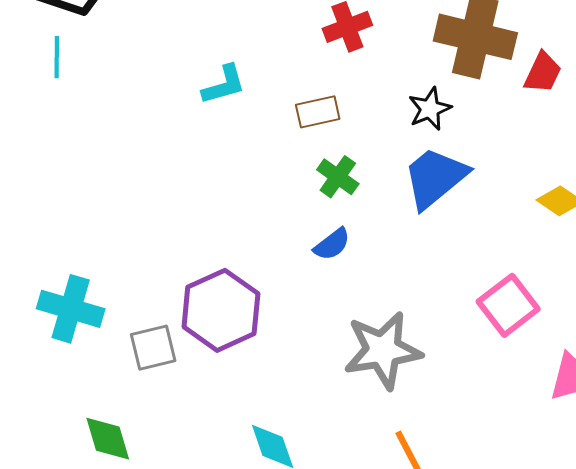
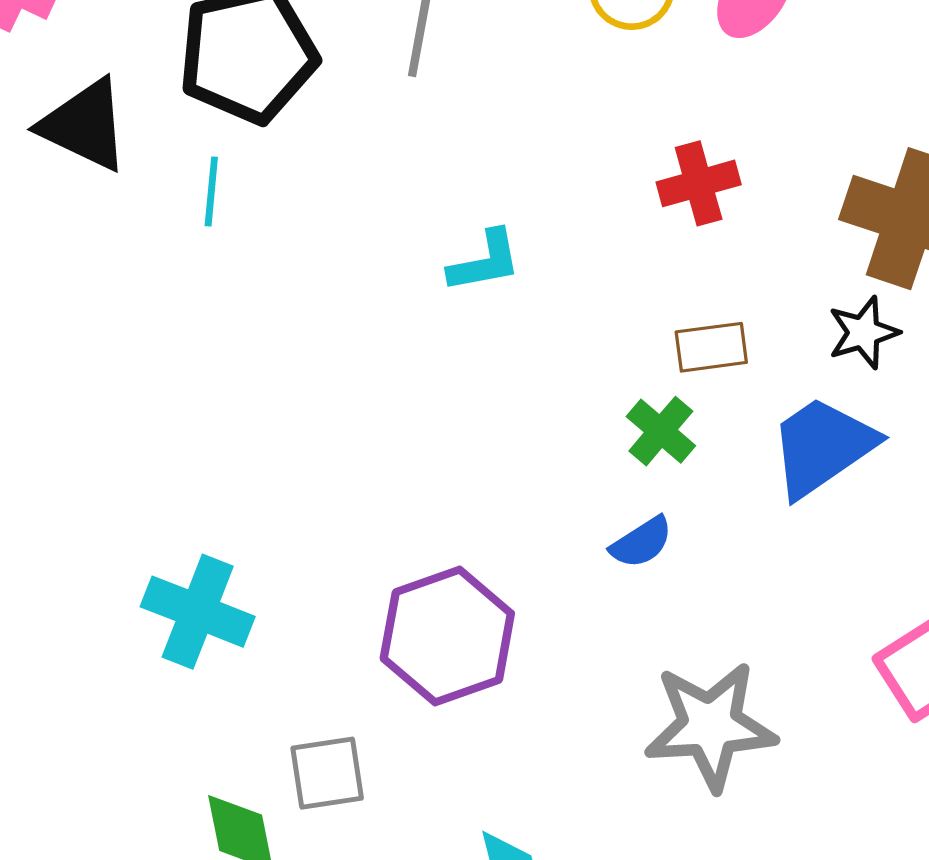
black star: (430, 109) -> (863, 333), moved
brown rectangle: (318, 112) -> (711, 347), moved
gray square: (153, 348) -> (327, 773), moved

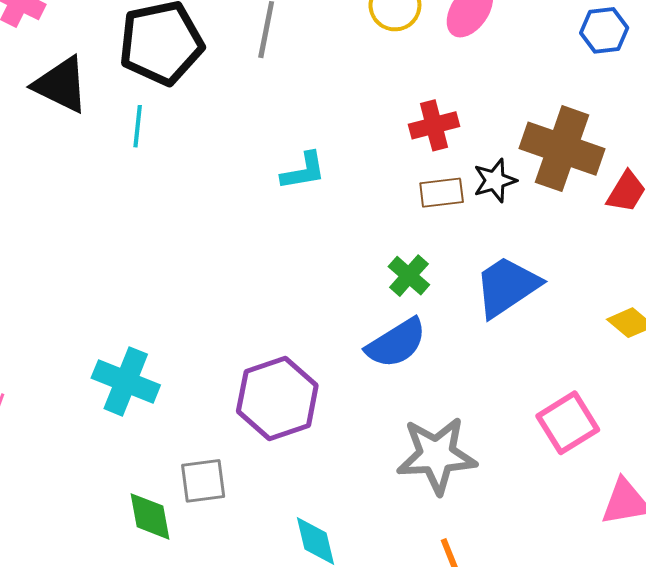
black star: (863, 333) -> (495, 180), moved
brown rectangle: (711, 347) -> (442, 193), moved
blue semicircle: (641, 542) -> (396, 343), size x1.6

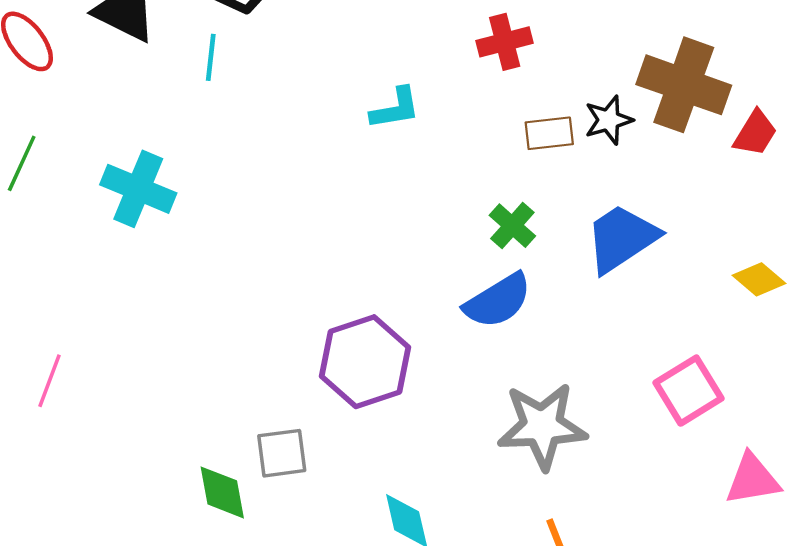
red cross: (434, 125) -> (505, 42), moved
cyan cross: (126, 381) -> (138, 189), moved

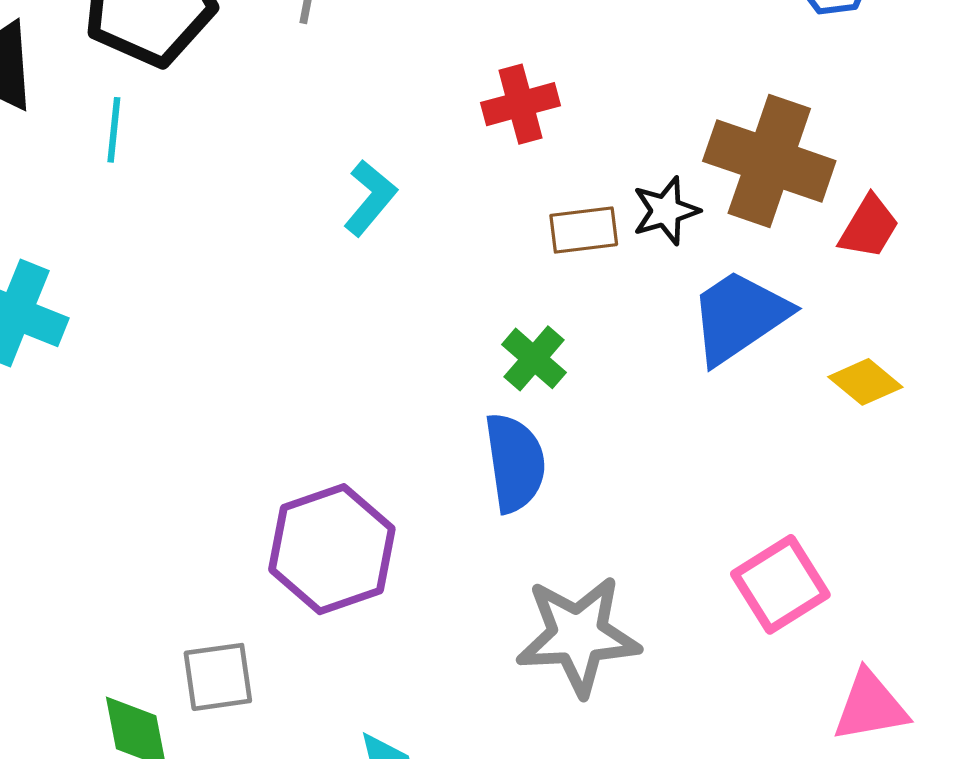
cyan L-shape: (395, 108) -> (370, 198), turned -40
blue trapezoid: (622, 238) -> (739, 317), moved
yellow diamond: (759, 279) -> (865, 382), moved
blue semicircle: (498, 301) -> (515, 463), turned -66

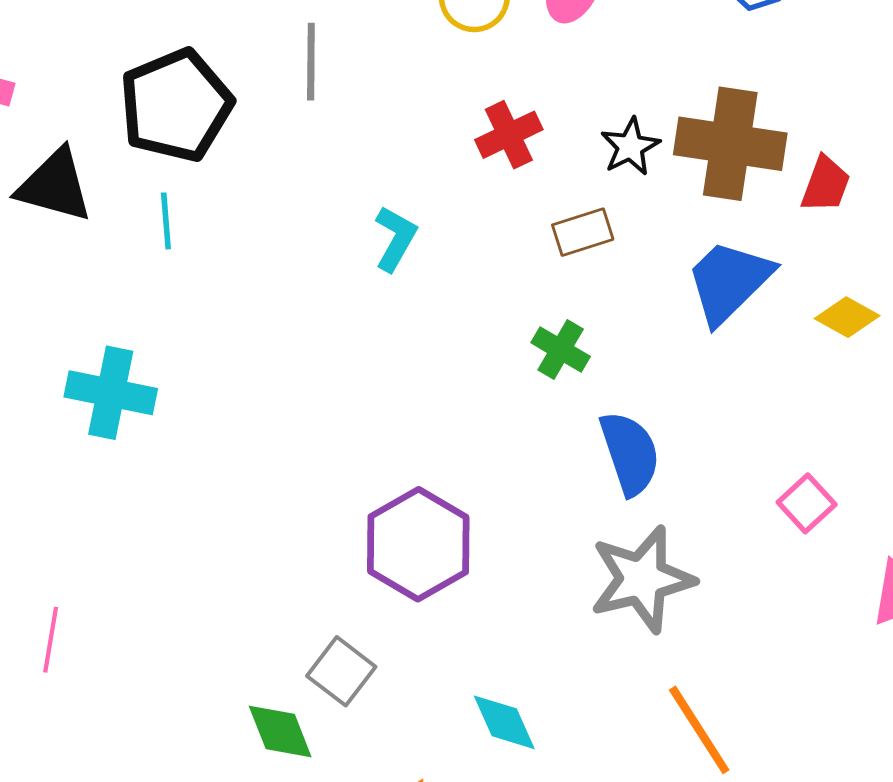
black star: (666, 211) -> (630, 147), moved
blue semicircle: (515, 463) -> (630, 453), moved
pink square: (780, 584) -> (807, 503), size x0.7
gray square: (218, 677) -> (341, 671), turned -34

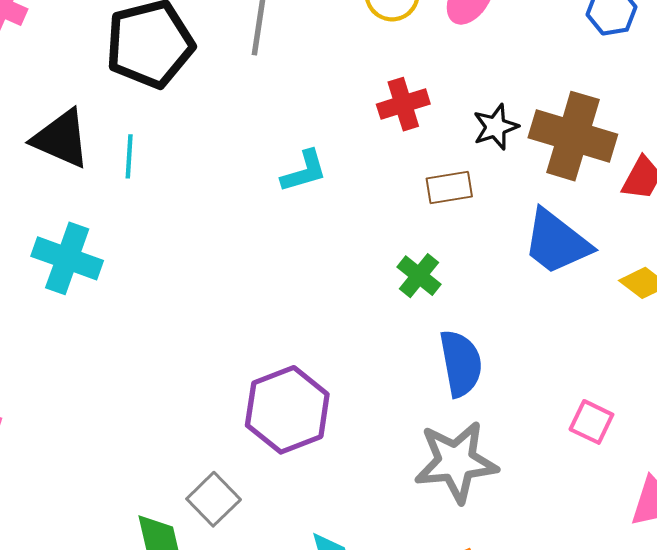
black triangle: (55, 186) -> (61, 139), moved
cyan line: (166, 221) -> (129, 156), moved
cyan L-shape: (395, 238) -> (304, 171), turned 36
blue trapezoid: (729, 281) -> (557, 242), turned -106
pink square: (807, 503) -> (591, 422), turned -30

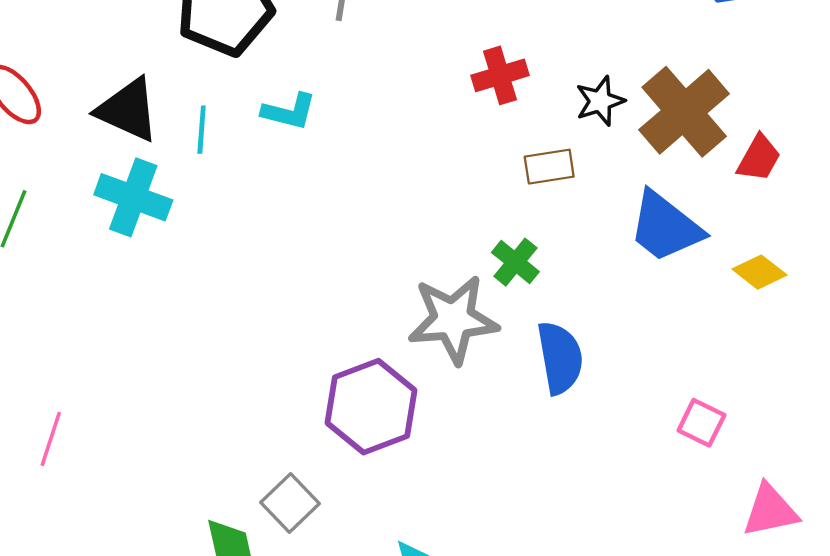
brown cross: (573, 136) -> (684, 112), turned 32
cyan L-shape: (304, 171) -> (289, 112), moved, turned 30
cyan cross: (67, 258) -> (133, 197), moved
gray star: (456, 462) -> (453, 319), moved

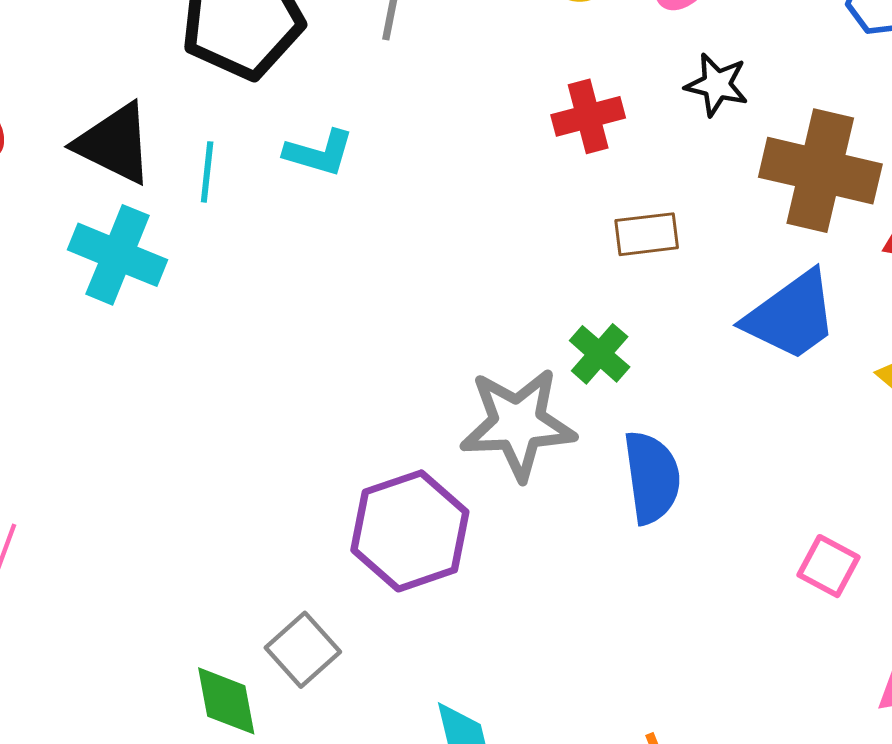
black star: (600, 101) -> (717, 85), moved, turned 30
brown cross: (684, 112) -> (820, 171), turned -38
blue trapezoid: (665, 227) -> (791, 316), turned -76

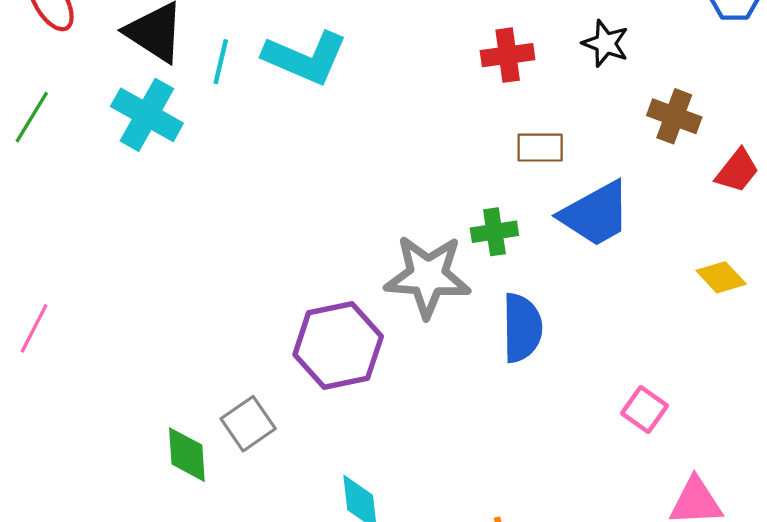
cyan L-shape: (319, 153) -> (305, 58), size x1.6
brown cross: (820, 171) -> (674, 116), size x0.6
blue trapezoid: (791, 316) -> (596, 214), moved
green cross: (600, 354) -> (494, 232), turned 33

